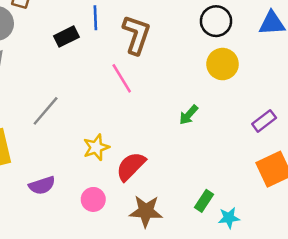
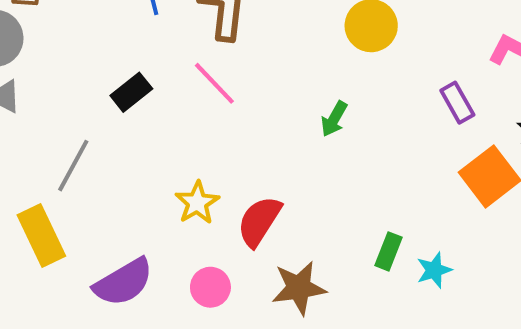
black rectangle: (66, 37) -> (131, 92), moved
gray line: (46, 111) -> (73, 166), moved
purple rectangle: (264, 121) -> (457, 103), turned -70
purple semicircle: (42, 185) -> (123, 282), size x1.4

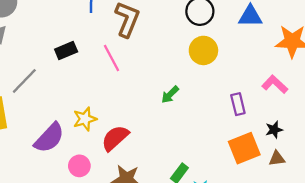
purple semicircle: (123, 282) -> (49, 138), moved, turned -32

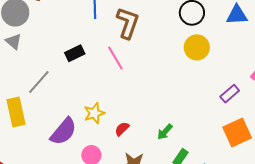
green arrow: (170, 95) -> (165, 132), moved
purple rectangle: (238, 104) -> (230, 94), turned 66
red semicircle: (115, 138) -> (122, 129), size x0.6

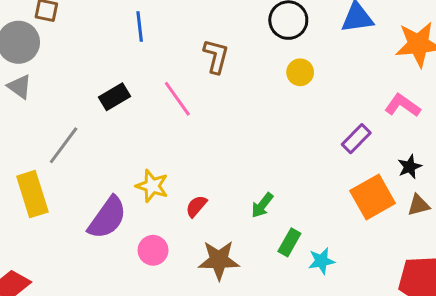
brown L-shape: (128, 23) -> (216, 56), moved, size x0.7
yellow circle: (197, 47) -> (300, 72), size x0.7
yellow star: (94, 113) -> (152, 186), turned -30

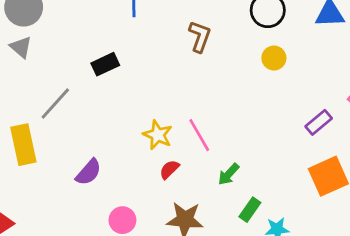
pink line: (177, 99) -> (199, 135), moved
yellow star: (152, 186) -> (158, 135), moved
purple semicircle: (107, 218) -> (89, 172), size x0.7
pink circle: (153, 250) -> (122, 220), moved

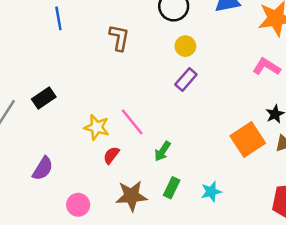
black rectangle: (105, 64) -> (44, 98), moved
purple rectangle: (319, 122) -> (186, 80), moved
green rectangle: (250, 210) -> (172, 188), moved

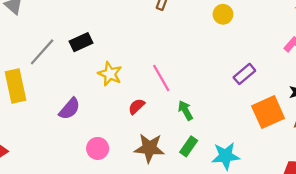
purple rectangle: (186, 80) -> (244, 74), moved
yellow star: (97, 127) -> (110, 74), moved
green arrow: (162, 151) -> (185, 110), turned 108
cyan star: (211, 192) -> (226, 156), size x1.4

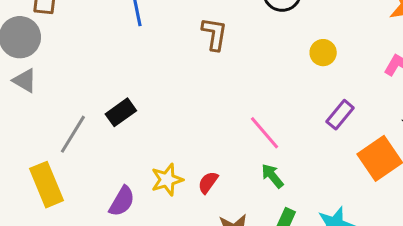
yellow circle: (223, 14) -> (323, 53), moved
yellow star: (110, 74) -> (167, 180), moved, turned -30
pink line: (161, 78) -> (264, 133), moved

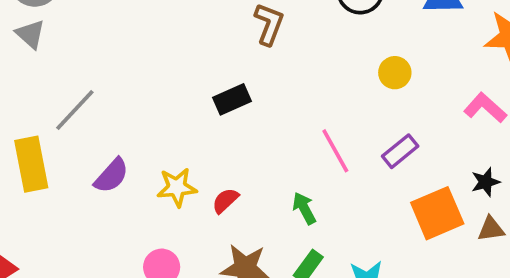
black rectangle: (121, 112) -> (232, 99), moved
pink line: (264, 133) -> (335, 151), moved
purple semicircle: (122, 201) -> (111, 176), moved

